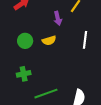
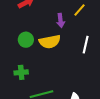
yellow semicircle: (49, 40) -> (50, 42), size x1.5

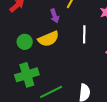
green cross: (21, 72) -> (27, 75), size x1.6

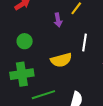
yellow semicircle: (48, 39) -> (61, 60), moved

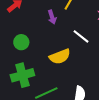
white line: (85, 42) -> (81, 36), turned -54

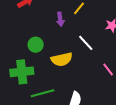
green circle: (21, 42) -> (36, 45), moved

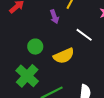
green cross: (22, 72) -> (27, 76), turned -30

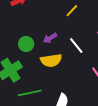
purple arrow: (54, 17) -> (50, 38), moved, turned 64

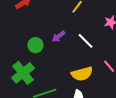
yellow semicircle: (51, 60) -> (82, 74), moved

